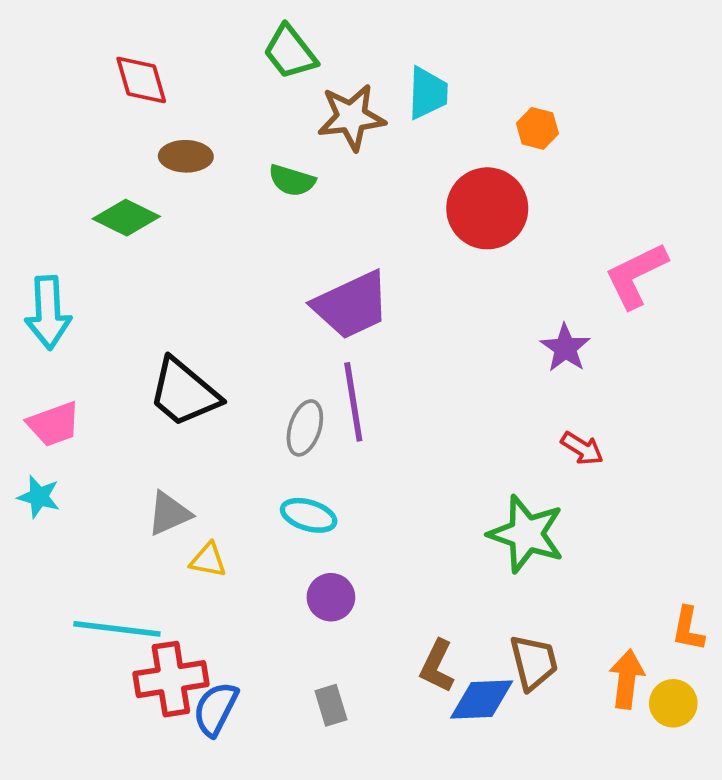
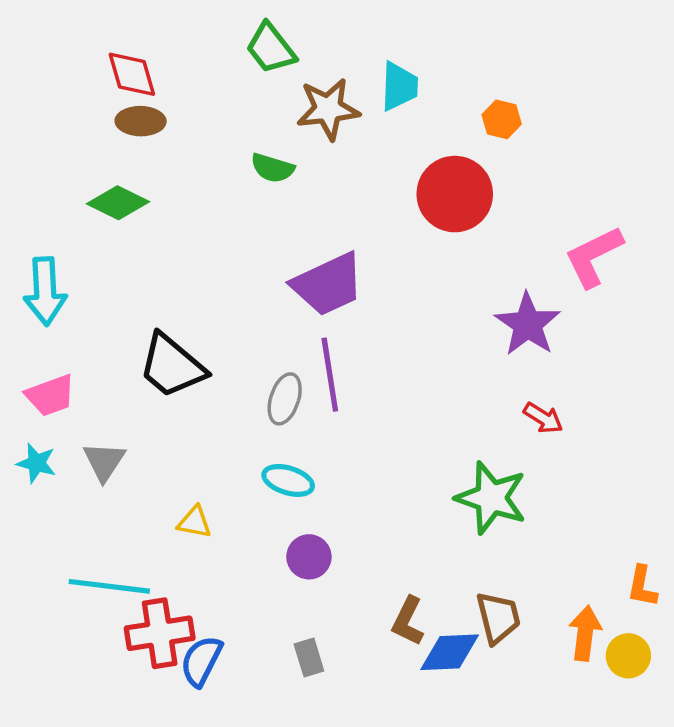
brown ellipse: (186, 156) -> (141, 121), moved
purple star: (565, 348) -> (528, 324), size x1.4
gray triangle: (169, 514) -> (104, 461), moved, turned -33

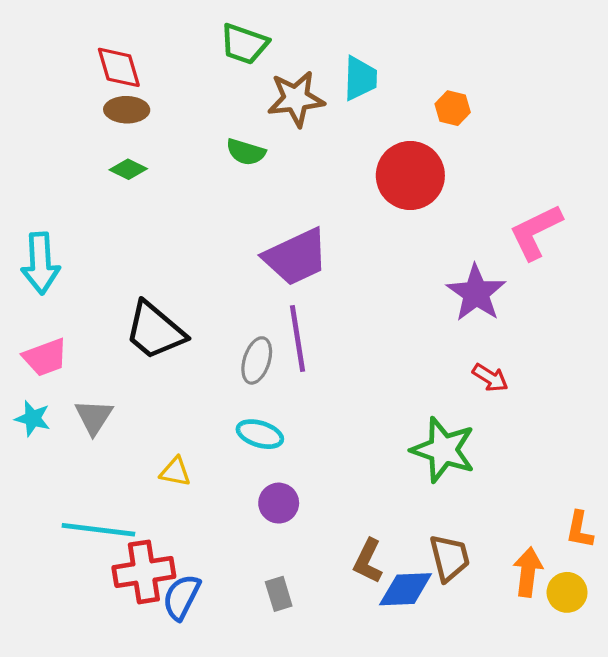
green trapezoid: (271, 48) -> (244, 44), turned -33
green diamond: (118, 203) -> (128, 169), moved, size x0.7

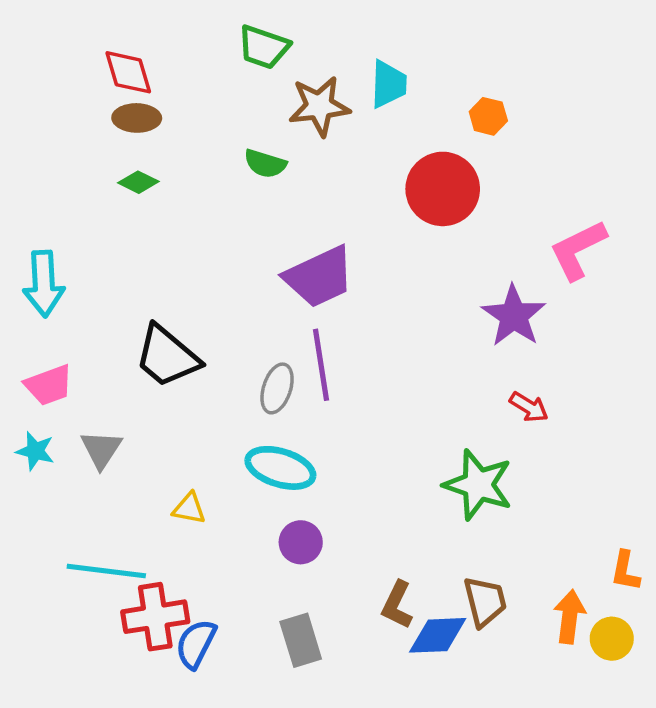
cyan ellipse: (260, 434) -> (280, 468), size x1.4
gray rectangle: (279, 594) -> (301, 640), size x1.4

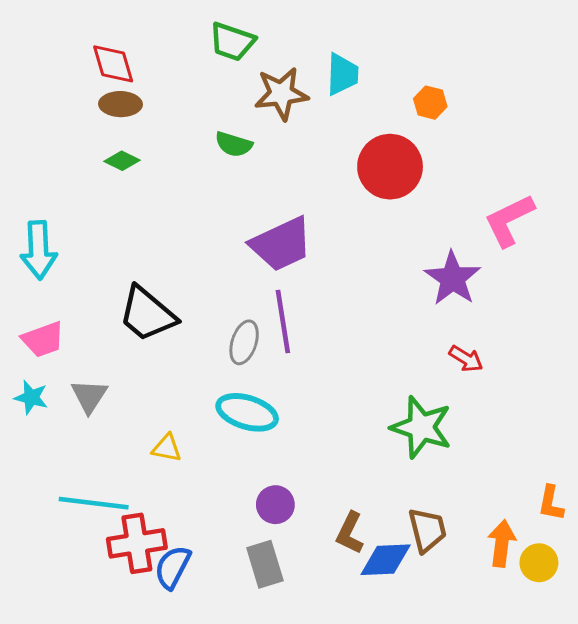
purple circle: (301, 542) -> (275, 505), moved

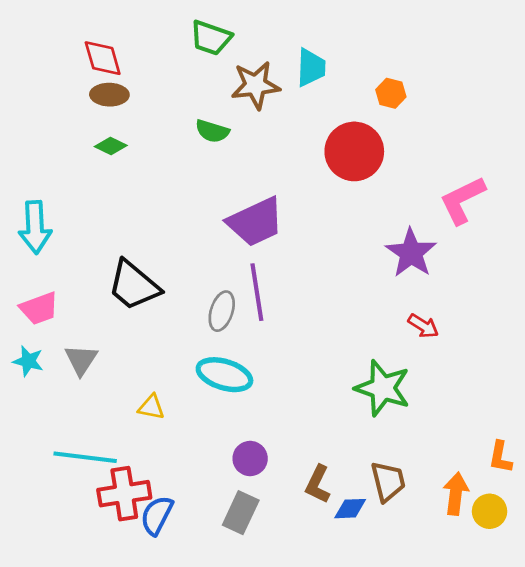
blue diamond: (386, 560) -> (350, 509), size x0.7
gray rectangle: (265, 564) -> (241, 513), turned 42

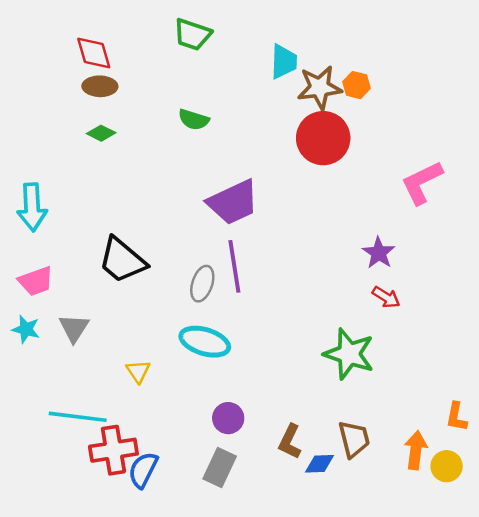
brown star: (256, 85) -> (319, 88), moved
purple star: (411, 253) -> (379, 253), moved, size x0.7
yellow triangle: (151, 407) -> (138, 371), turned 45

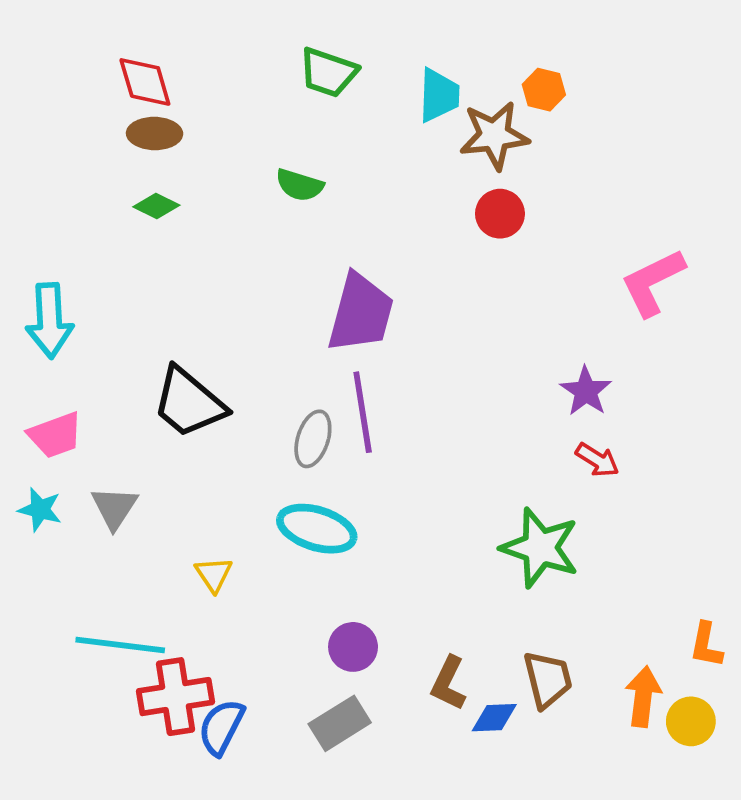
green trapezoid: (192, 34) -> (328, 72), moved
orange hexagon: (356, 85) -> (544, 90), moved
red circle: (323, 138) -> (500, 214), size x0.6
purple trapezoid: (233, 202) -> (361, 313), turned -50
gray rectangle: (220, 467) -> (340, 723), turned 33

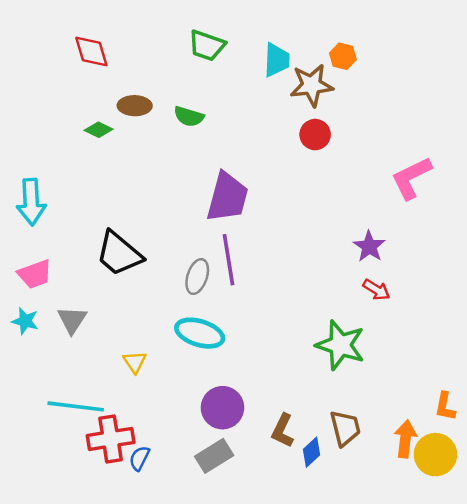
brown ellipse: (155, 134) -> (135, 106), moved
purple circle: (353, 647) -> (222, 408), size x1.4
blue diamond: (494, 718) -> (312, 452), turned -40
yellow circle: (691, 721) -> (435, 455), size x1.4
blue semicircle: (221, 727) -> (139, 458), size x0.7

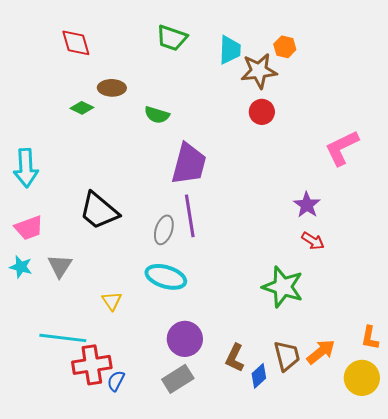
green semicircle: (189, 117) -> (157, 115), moved
orange arrow: (405, 439) -> (321, 352), moved, turned 44

